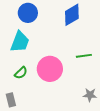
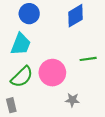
green semicircle: (21, 73) -> (22, 77), size x1.6
gray star: (90, 95) -> (72, 100), moved

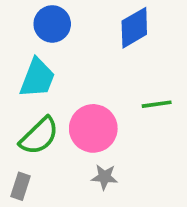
gray star: (72, 100) -> (104, 177), moved
gray rectangle: (11, 105) -> (21, 186), turned 32

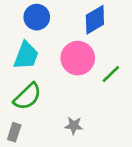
green line: (157, 104) -> (111, 74), turned -36
pink circle: (93, 128) -> (78, 58), moved

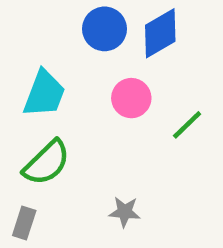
blue circle: (37, 17) -> (105, 29), moved
pink circle: (78, 58) -> (131, 98), size x0.7

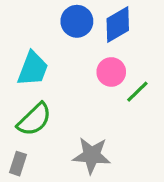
pink circle: (131, 98) -> (111, 72), moved
gray star: (125, 212) -> (92, 155), size x1.6

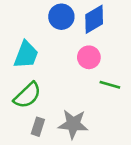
green line: (137, 92) -> (110, 85), moved, turned 60
gray rectangle: (18, 164) -> (38, 127), moved

